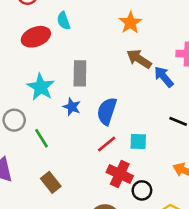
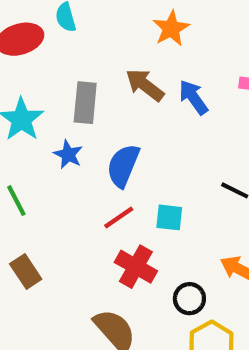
brown arrow: (139, 59) -> (145, 85), moved
blue arrow: (164, 77) -> (193, 97), moved
black circle: (142, 190) -> (189, 299), moved

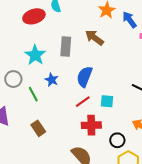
blue arrow: (193, 97) -> (130, 20), moved
blue star: (68, 154) -> (52, 80), moved
red cross: (136, 267) -> (91, 125), turned -30

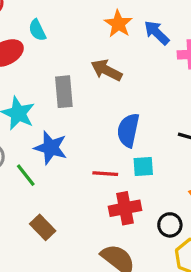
blue semicircle: (84, 77) -> (128, 130), moved
blue star: (52, 80) -> (51, 148), size x1.5
red line: (83, 102) -> (105, 174), turned 49

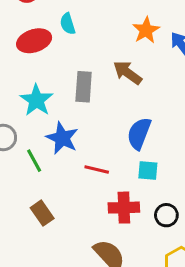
red line: (105, 174) -> (97, 169), moved
black circle: (170, 225) -> (166, 215), moved

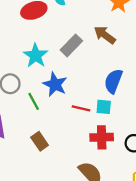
gray rectangle: (84, 87) -> (71, 45), turned 40
cyan square: (148, 171) -> (104, 107), moved

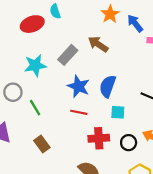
cyan star: (36, 56) -> (35, 65), turned 30
blue star: (55, 84) -> (78, 86), moved
cyan square: (104, 107) -> (118, 112), moved

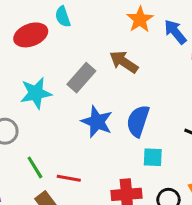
green line: (35, 108) -> (35, 167), moved
red line: (79, 112) -> (69, 178), moved

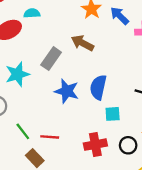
cyan semicircle: (63, 17) -> (32, 13), turned 112

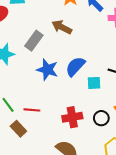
blue semicircle: (98, 87) -> (75, 66), turned 30
cyan square: (113, 114) -> (94, 83), moved

